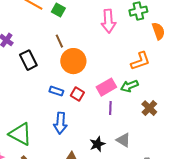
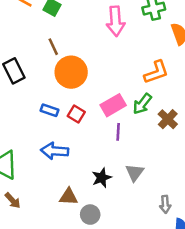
green arrow: (129, 86) -> (142, 104), turned -30
brown cross: (149, 108) -> (168, 119), moved
blue arrow: (60, 123) -> (55, 151), turned 90
gray triangle: (123, 140) -> (135, 173), turned 35

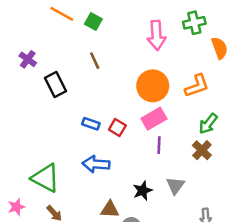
orange circle: (71, 72) -> (153, 86), moved
green arrow: (142, 104) -> (208, 124), moved
brown cross: (168, 119) -> (202, 150), moved

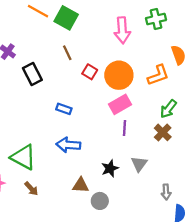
green square: (93, 21) -> (66, 18), size x1.5
orange semicircle: (220, 48) -> (178, 55), moved
red square: (117, 127) -> (90, 72), moved

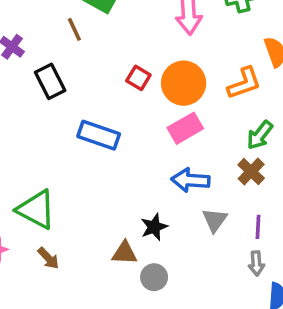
brown line: (67, 53) -> (74, 29), moved
blue rectangle: (64, 109) -> (99, 135), size x1.6
purple line: (125, 128) -> (258, 227), moved
blue arrow: (68, 145) -> (190, 180), moved
black star: (110, 168) -> (154, 227), moved

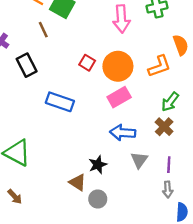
brown triangle: (125, 253) -> (78, 182), turned 30
brown arrow: (48, 258) -> (15, 197), moved

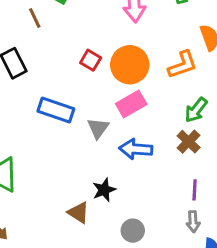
gray triangle: (139, 160) -> (98, 128), moved
gray circle: (98, 199) -> (133, 231), moved

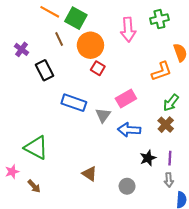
orange circle: (130, 65) -> (90, 45), moved
black star: (104, 190) -> (148, 158), moved

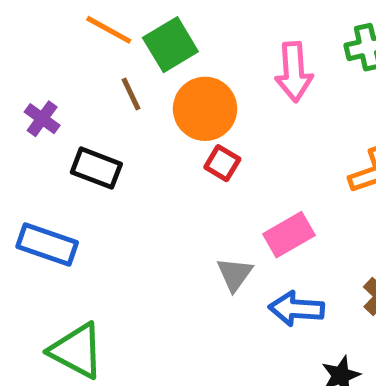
green square: (76, 18) -> (170, 45), turned 30
black rectangle: (45, 70) -> (96, 168), turned -42
blue rectangle: (74, 103) -> (47, 245), moved

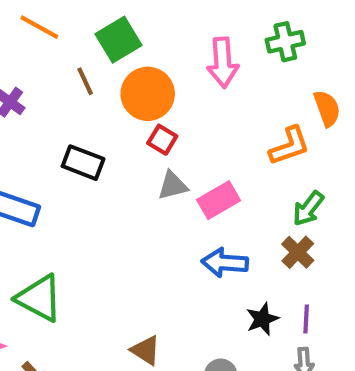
orange line: (109, 30) -> (39, 27), moved
black rectangle: (96, 168) -> (83, 163), moved
gray triangle: (235, 274) -> (173, 186), moved, turned 40

